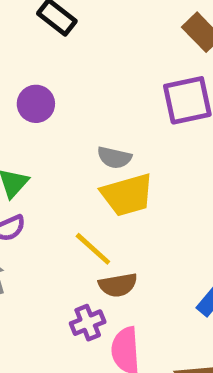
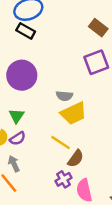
purple circle: (36, 104) -> (22, 75), size x1.6
brown semicircle: (118, 285) -> (76, 159), turned -36

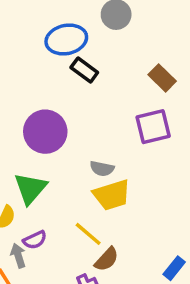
black rectangle: (26, 31) -> (84, 70), moved
green triangle: (16, 116) -> (30, 188), size x1.5
purple semicircle: (18, 139) -> (35, 240), moved

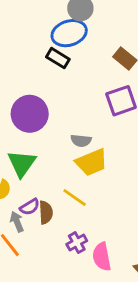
blue ellipse: (66, 40) -> (69, 33), moved
brown semicircle: (107, 259) -> (46, 212), moved, turned -40

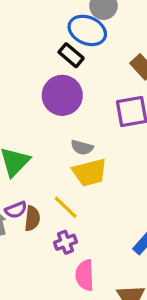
blue ellipse: (69, 33) -> (87, 30), turned 32
purple circle: (30, 114) -> (62, 95), moved
purple cross: (77, 243) -> (65, 242), moved

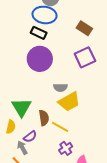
brown semicircle: (32, 218) -> (44, 118), moved

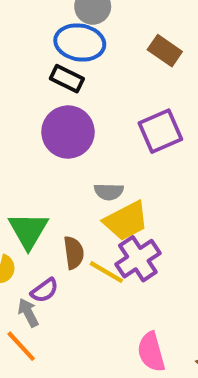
brown rectangle: (84, 28) -> (165, 51), moved
purple cross: (66, 148) -> (138, 259), moved, size x1.5

